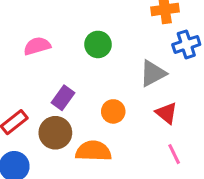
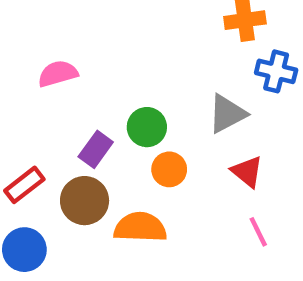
green circle: (98, 44) -> (147, 127), moved
blue cross: (186, 44) -> (276, 71), turned 32

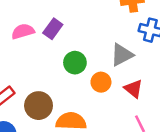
purple rectangle: (96, 149) -> (53, 29), moved
orange circle: (169, 169) -> (101, 82), moved

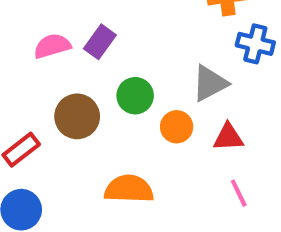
red triangle: (133, 89) -> (228, 137), turned -42
brown circle: (39, 106) -> (77, 116), moved

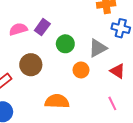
green circle: (135, 96) -> (65, 44), moved
red triangle: (228, 137) -> (118, 71), moved, turned 35

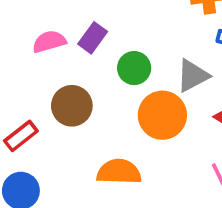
orange circle: (81, 70) -> (162, 115), size x1.6

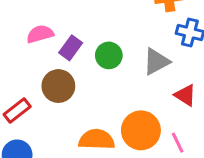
purple rectangle: (93, 38) -> (71, 48), moved
orange circle: (162, 115) -> (141, 130), moved

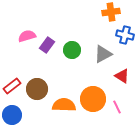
brown circle: (58, 86) -> (37, 89), moved

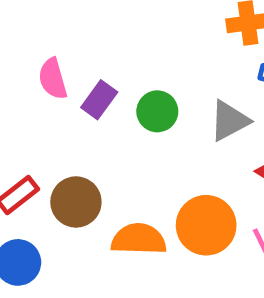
pink semicircle: (27, 36) -> (53, 79), turned -90

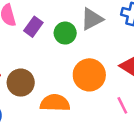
gray triangle: (229, 121) -> (92, 19), moved
orange circle: (206, 225) -> (89, 75), moved

